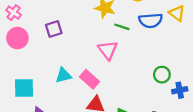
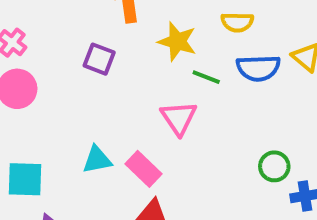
purple square: (54, 29) -> (99, 59), moved, turned 36

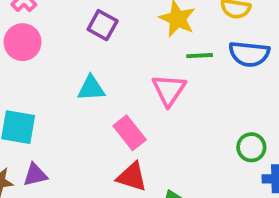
green line: (206, 77) -> (200, 56), turned -32
cyan triangle: (97, 160) -> (91, 88), moved

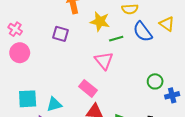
blue semicircle: (249, 54) -> (143, 32), turned 60
cyan triangle: (91, 88) -> (54, 104), moved

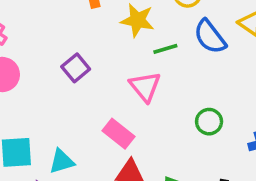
purple square: (61, 34) -> (76, 68), moved, turned 35
green circle: (155, 81) -> (209, 122), moved

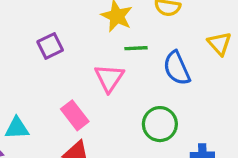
blue semicircle: (210, 37) -> (177, 68), moved
green circle: (209, 122) -> (160, 124), size x1.4

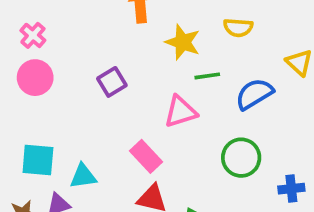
blue semicircle: (177, 68) -> (254, 94), turned 88
pink triangle: (109, 78) -> (180, 112), turned 44

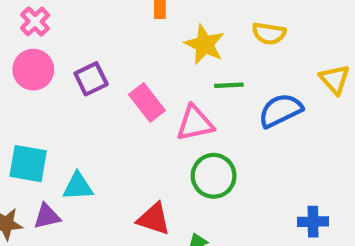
purple square: (112, 82) -> (91, 79), moved
pink rectangle: (146, 156) -> (147, 103), moved
green circle: (241, 158) -> (214, 176), moved

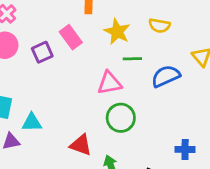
pink rectangle: (147, 103) -> (71, 37), moved

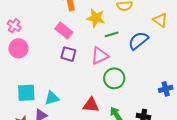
purple square: (42, 52) -> (68, 54), moved, turned -35

